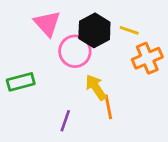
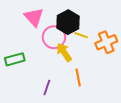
yellow line: (129, 30) -> (81, 35), moved
yellow arrow: (96, 87) -> (64, 52), moved

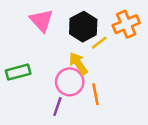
yellow line: (81, 35) -> (99, 43), turned -56
pink circle: (54, 37) -> (70, 82), moved
orange cross: (106, 42) -> (126, 24), moved

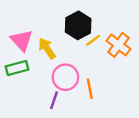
pink triangle: (41, 21) -> (22, 40), moved
orange cross: (126, 24) -> (118, 45), moved, turned -30
yellow arrow: (78, 63) -> (47, 48), moved

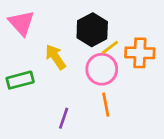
pink triangle: (22, 40) -> (21, 23), moved
orange cross: (118, 45) -> (140, 53), turned -35
pink circle: (65, 77) -> (102, 69), moved

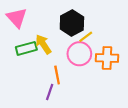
orange cross: (140, 53) -> (107, 58), moved
green rectangle: (20, 80) -> (26, 48), moved
orange line: (106, 105) -> (57, 75), moved

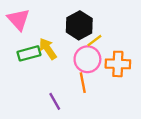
orange line: (57, 75) -> (83, 83), moved
purple line: (50, 92) -> (55, 101), turned -49

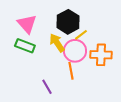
pink triangle: (18, 20) -> (27, 24), moved
yellow arrow: (48, 49) -> (57, 43), moved
green rectangle: (29, 53) -> (25, 46), turned 36

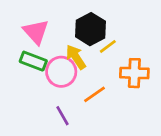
pink circle: (75, 51) -> (61, 72), moved
orange line: (71, 71) -> (94, 94), turned 66

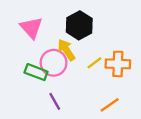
yellow line: (108, 46) -> (94, 63), moved
green rectangle: (33, 61) -> (36, 72), moved
orange line: (94, 94) -> (110, 105), moved

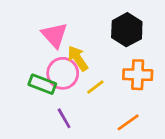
black hexagon: (79, 25) -> (127, 30), moved
pink triangle: (31, 28) -> (55, 35), moved
yellow line: (94, 63) -> (95, 87), moved

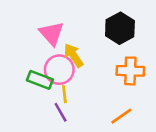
yellow line: (95, 87) -> (64, 94), moved, turned -60

